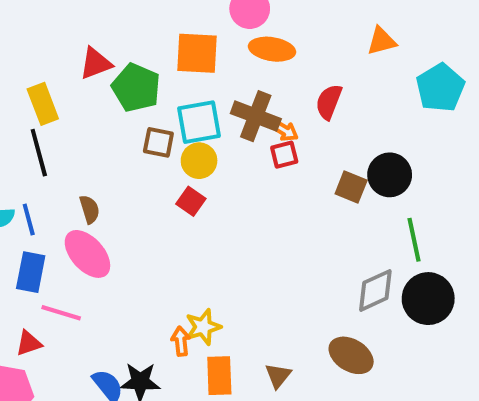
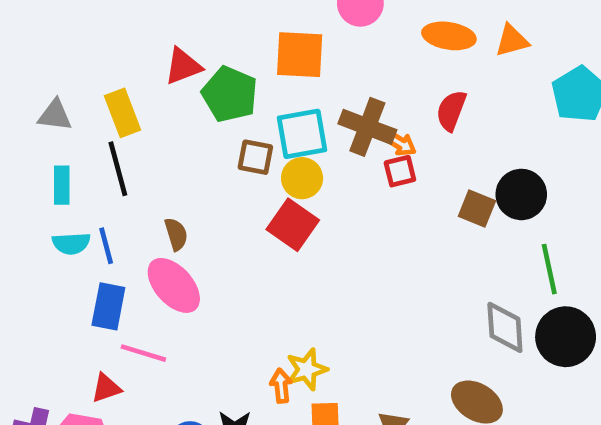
orange ellipse: (272, 49) -> (449, 36), moved
red square: (191, 201) -> (293, 225), size x1.5
gray diamond: (375, 290) -> (505, 327), turned -69

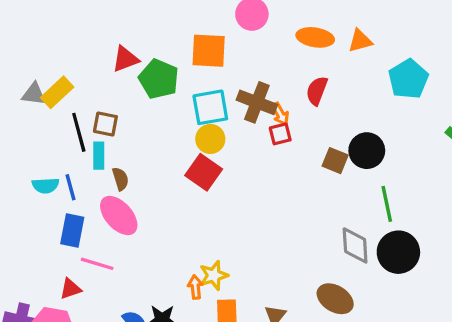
yellow rectangle: (122, 113) -> (57, 92), moved, turned 68
orange arrow: (400, 143) -> (280, 114), turned 30
brown square: (255, 157) -> (105, 124), moved
cyan rectangle: (62, 185) -> (99, 156), moved

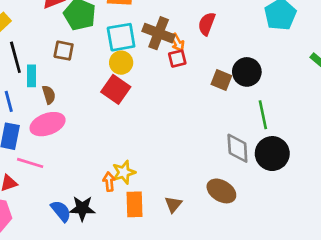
brown square: (105, 124) -> (64, 51), moved
pink ellipse: (119, 216) -> (48, 124), turned -68

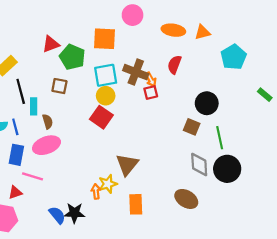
brown square: (221, 80) -> (192, 127), moved
orange rectangle: (134, 204) -> (136, 204), moved
brown triangle: (173, 204) -> (127, 165), moved, size x1.6

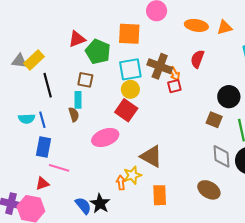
cyan rectangle: (34, 106) -> (78, 100), moved
pink ellipse: (46, 145) -> (105, 138), moved
brown triangle: (127, 165) -> (151, 156), turned -40
black star: (74, 213) -> (100, 204), turned 30

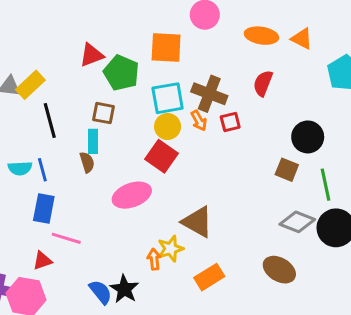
orange triangle: (225, 28) -> (302, 39), turned 42
orange arrow: (174, 74) -> (199, 121), moved
gray diamond: (221, 156) -> (297, 222), turned -65
orange rectangle: (160, 195) -> (209, 277), turned 60

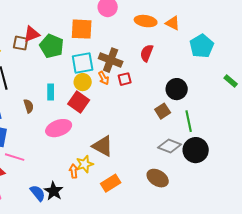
brown square: (103, 113) -> (21, 43), moved
cyan rectangle: (93, 141) -> (51, 92), moved
brown square: (287, 170) -> (163, 111), turned 35

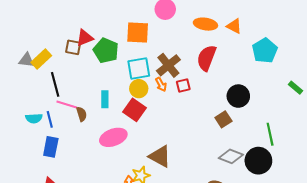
red semicircle: (147, 53) -> (207, 58), size x1.4
brown cross: (111, 60) -> (168, 65), turned 30
green line: (189, 121) -> (270, 134), moved
pink line: (15, 157) -> (67, 105), moved

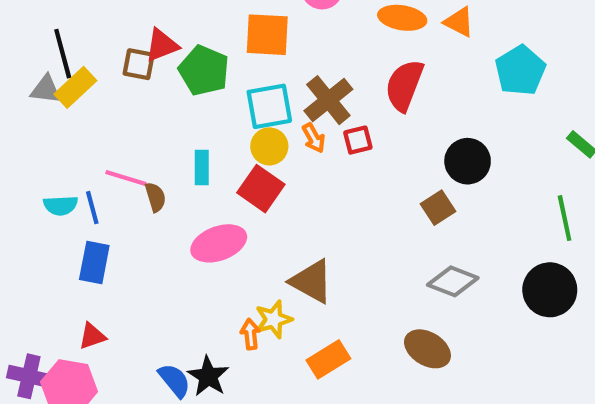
black line: (55, 84) -> (63, 54), moved
green line: (270, 134) -> (565, 218), moved
black circle: (258, 161) -> (550, 290), moved

